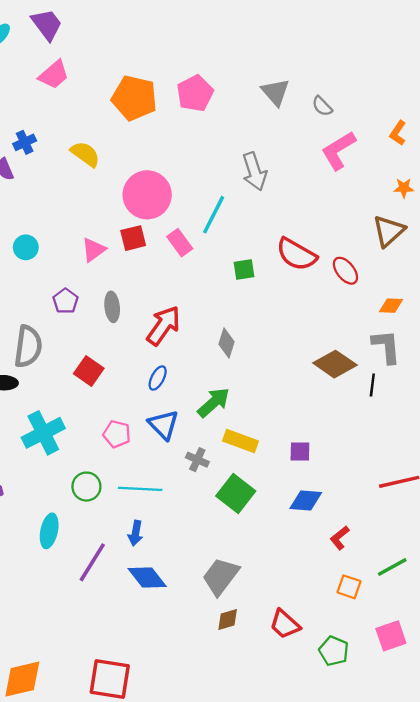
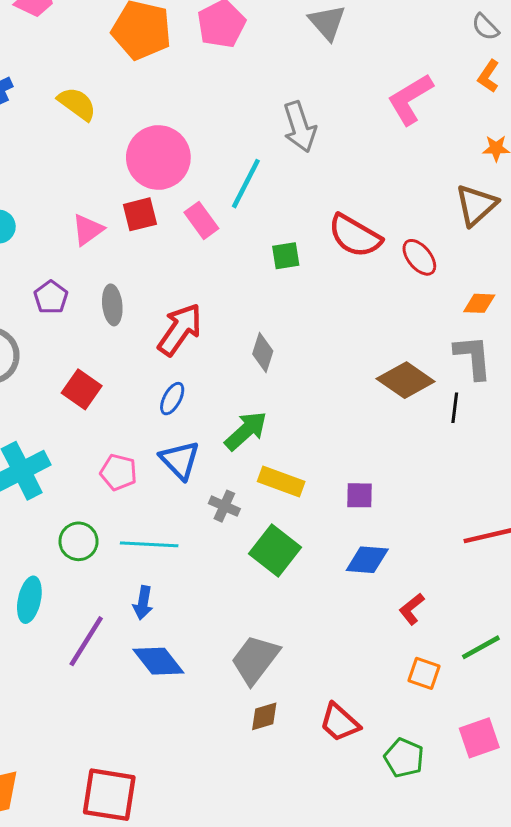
gray semicircle: (322, 106) -> (485, 27), moved

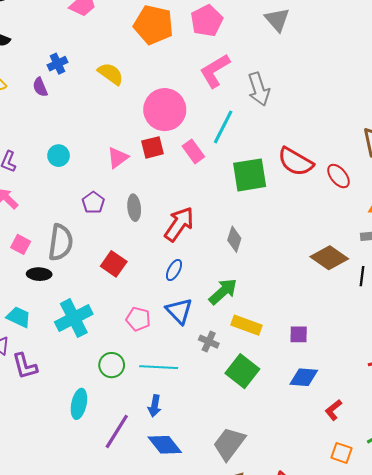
pink L-shape: (410, 99) -> (215, 71), moved
green square: (286, 256) -> (250, 175), size x1.8

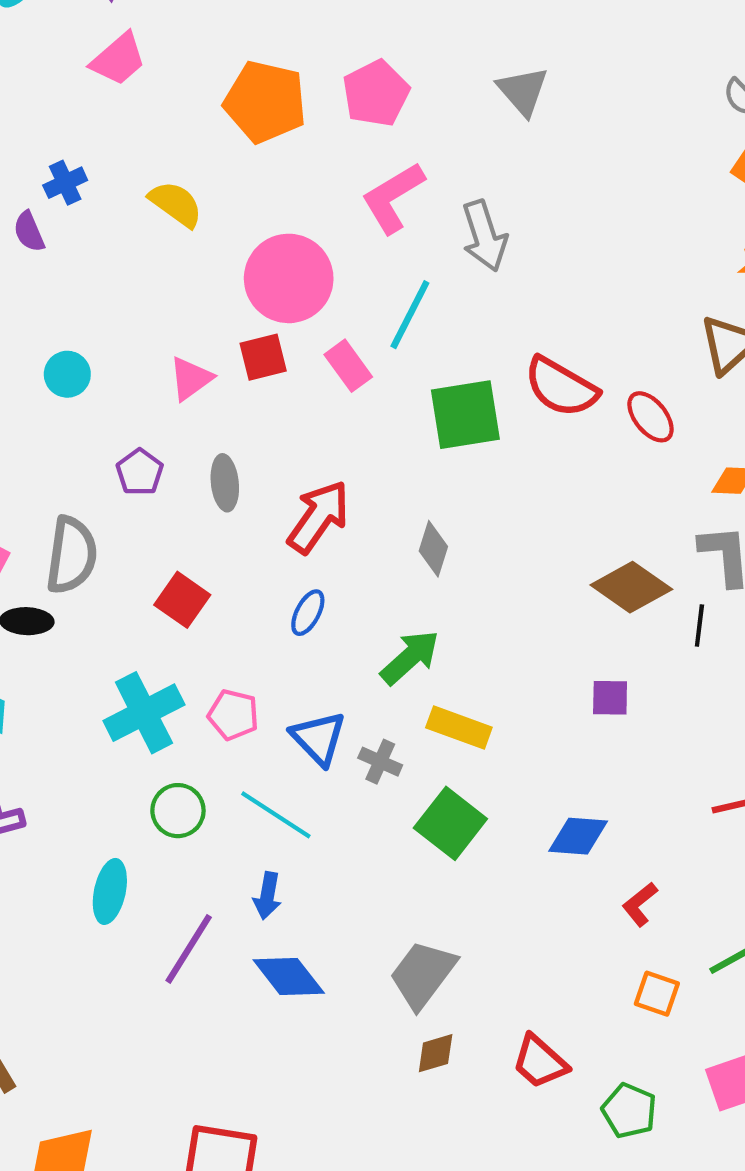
blue triangle: (179, 311) -> (318, 738), moved
cyan cross: (74, 318) -> (144, 713), moved
purple square: (299, 334) -> (610, 698), moved
cyan line: (159, 367) -> (276, 815), turned 30

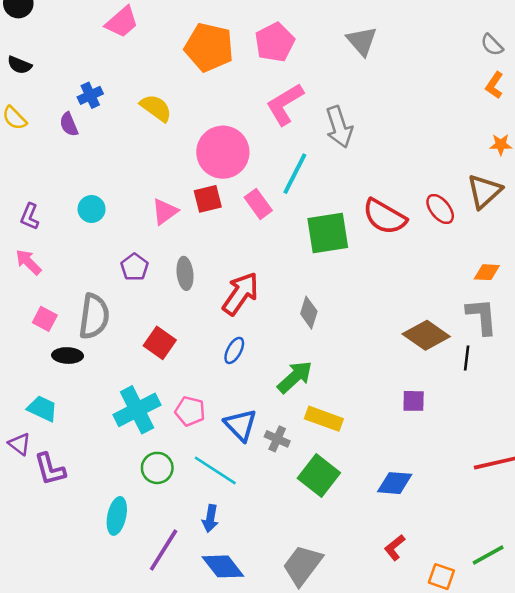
red ellipse: (651, 417) -> (440, 209), moved
red L-shape: (640, 904) -> (395, 547), moved

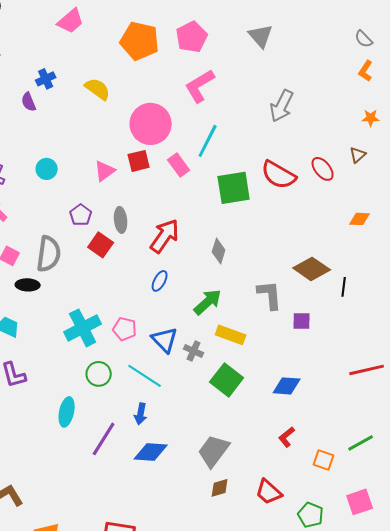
gray arrow: (339, 127) -> (282, 106), moved, turned 44
brown triangle: (484, 191) -> (358, 155), size x0.6
gray L-shape: (482, 316) -> (270, 295), moved
red square: (160, 343) -> (101, 245), moved
blue diamond: (223, 566) -> (151, 452), turned -48

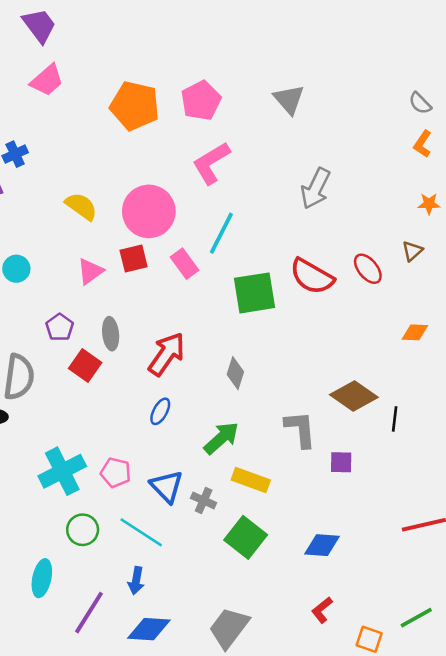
yellow semicircle: (98, 89) -> (81, 206), moved

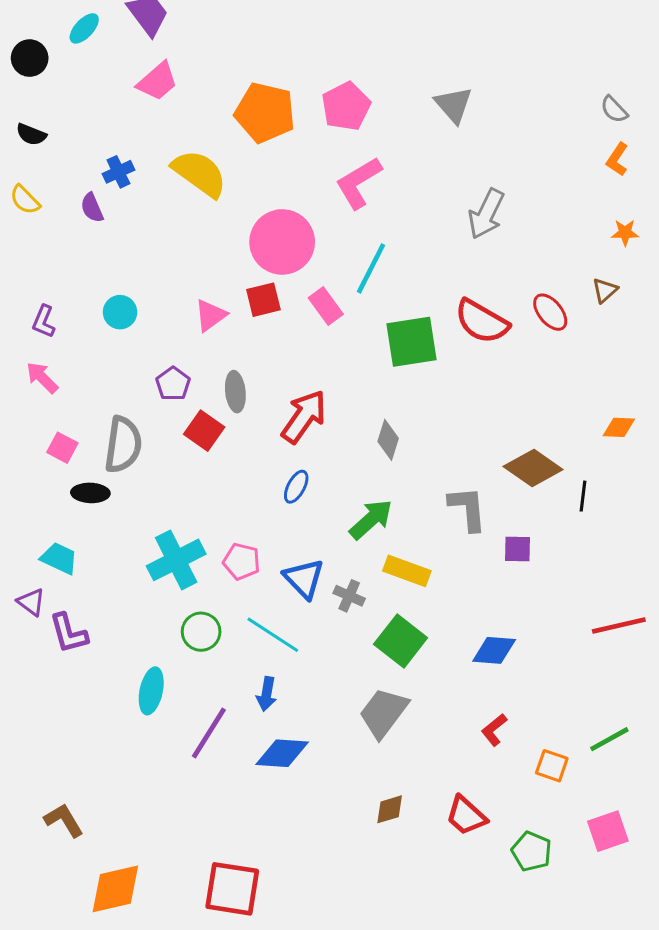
yellow semicircle: (81, 206) -> (200, 173), moved, size x1.4
orange diamond: (415, 332) -> (619, 427), moved
gray trapezoid: (229, 628) -> (383, 713), moved

